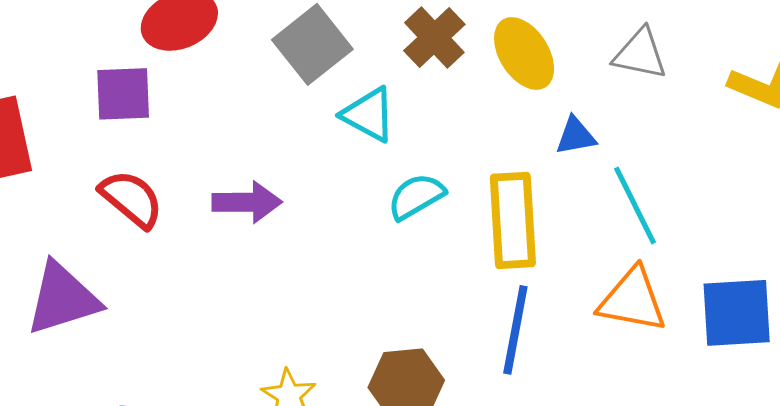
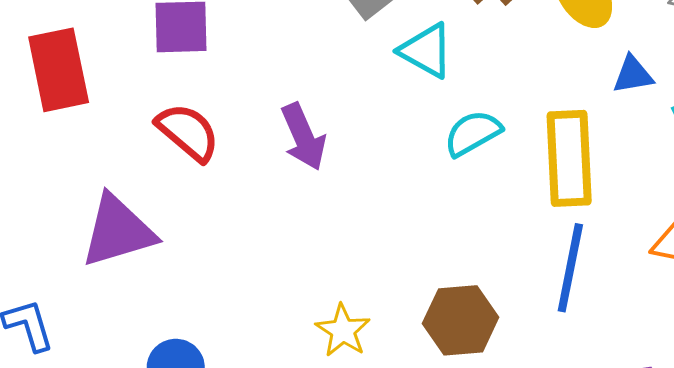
purple arrow: (247, 202) -> (303, 137), turned 66

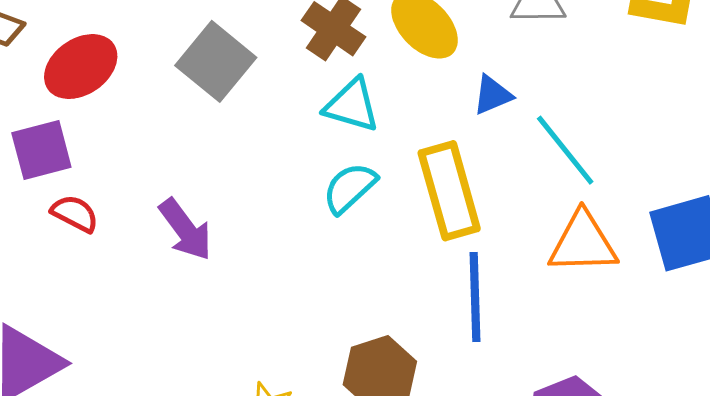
cyan triangle: (426, 51) -> (352, 105), moved
red semicircle: (188, 132) -> (75, 214), moved, size x0.7

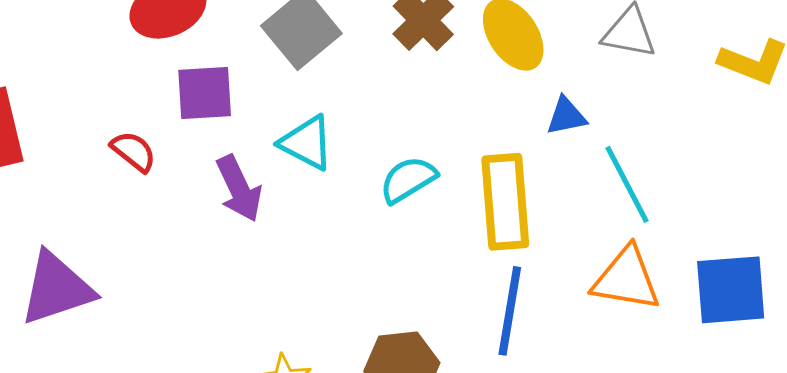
cyan triangle: (352, 105) -> (307, 143), moved
purple square: (41, 150) -> (205, 93), moved

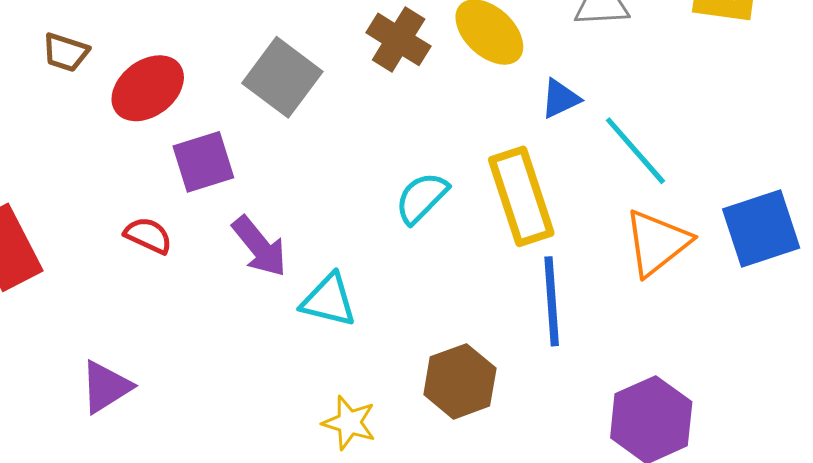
cyan triangle: (307, 143) -> (329, 300), moved
orange triangle: (626, 279) -> (657, 243), turned -34
purple triangle: (56, 288) -> (106, 387), size x0.7

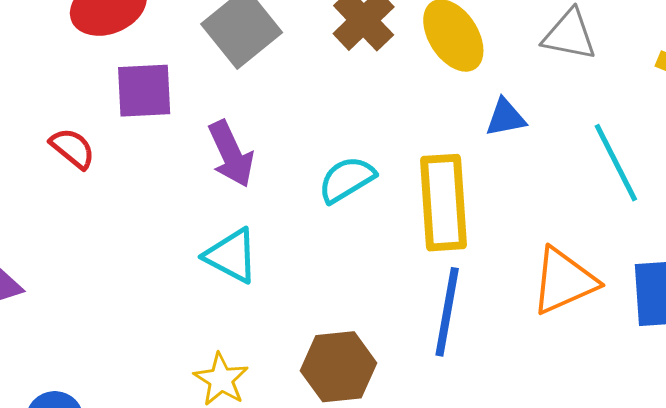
cyan line: (635, 151) -> (616, 163), moved
purple arrow: (259, 247) -> (231, 154), moved

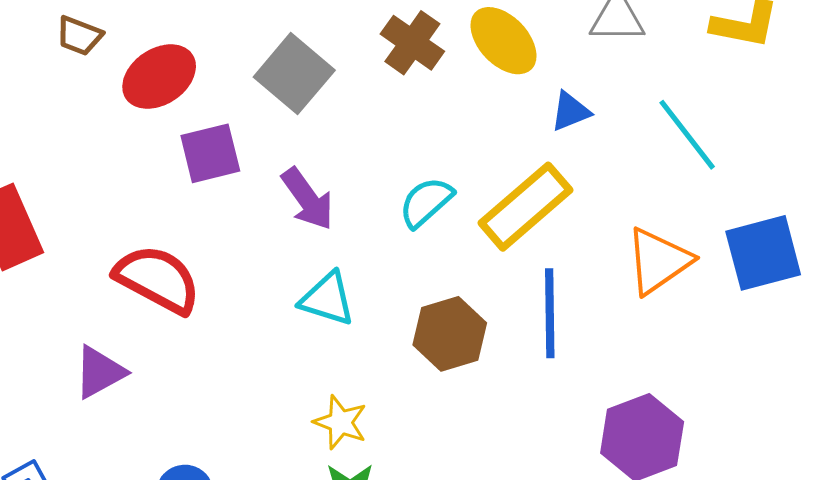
red semicircle: (72, 148) -> (158, 279), moved, size x1.8
yellow rectangle: (444, 203) -> (526, 207), turned 64
brown hexagon: (338, 367) -> (450, 334), moved

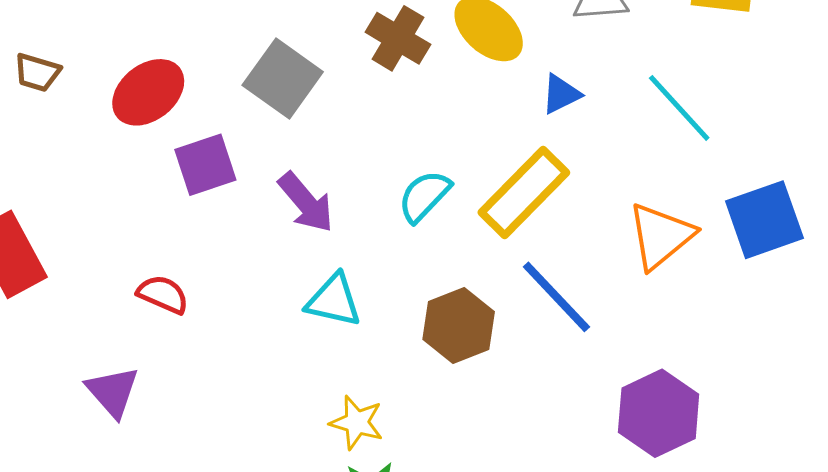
brown trapezoid: (79, 36) -> (37, 72), moved
red semicircle: (158, 279) -> (163, 294), size x0.6
blue line: (550, 313) -> (556, 297), turned -38
purple triangle: (100, 372) -> (113, 392), turned -38

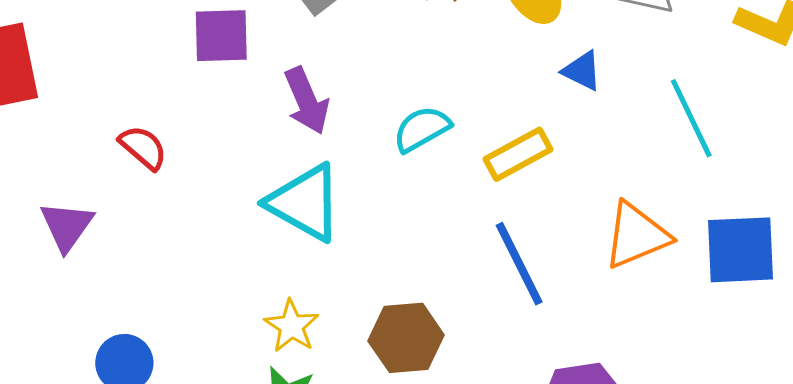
blue triangle: (561, 94) -> (582, 71), turned 36
yellow rectangle: (524, 193) -> (518, 154), size x0.7
cyan triangle: (334, 300) -> (305, 203), size x1.4
brown hexagon: (459, 325) -> (406, 338), moved

